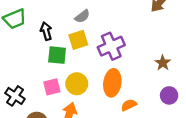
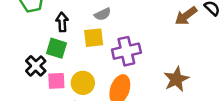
green square: (57, 55) -> (56, 48), moved
brown star: (163, 63) -> (176, 79), size x1.5
black cross: (15, 96) -> (36, 66), moved

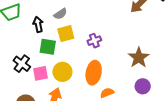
gray semicircle: (103, 14) -> (60, 14), moved
green square: (56, 48) -> (48, 47), moved
purple cross: (126, 51) -> (94, 41), size x0.6

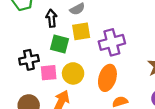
purple cross: (94, 41) -> (112, 42), size x1.6
black cross: (22, 64) -> (29, 60), turned 36

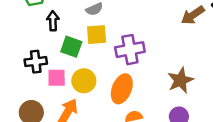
black arrow: (51, 18) -> (53, 21), moved

